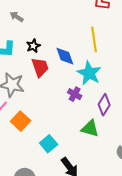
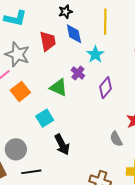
black star: (33, 46) -> (65, 12), moved
cyan star: (89, 73) -> (95, 54), size x0.7
green triangle: (90, 128) -> (58, 87), moved

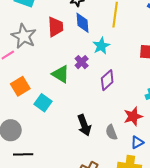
orange square: (20, 91) -> (20, 86), moved
cyan square: (45, 118) -> (43, 103), turned -30
black arrow: (62, 145) -> (84, 125), moved

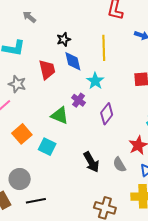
gray star: (24, 36) -> (17, 84), size x0.7

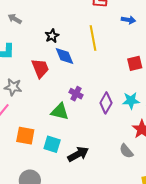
cyan star: (95, 81) -> (131, 101), moved, turned -30
orange square: (22, 134) -> (25, 136), turned -30
black arrow: (91, 162) -> (78, 154), moved, turned -80

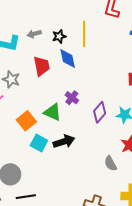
gray arrow: (15, 19) -> (34, 34), moved, turned -56
yellow line: (93, 38) -> (84, 34), moved
orange square: (25, 136) -> (26, 121), moved, turned 30
black arrow: (78, 154) -> (64, 141), moved

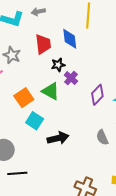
black star: (59, 36) -> (58, 65), moved
black arrow: (64, 141) -> (58, 138), moved
gray semicircle: (110, 163) -> (102, 137), moved

